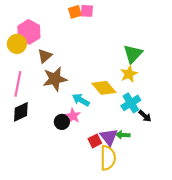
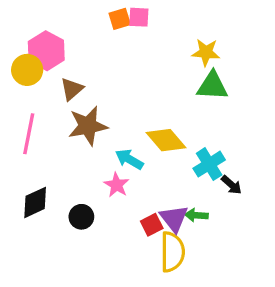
green triangle: (133, 54) -> (212, 86), turned 50
yellow star: (129, 74) -> (206, 52), moved, turned 30
black diamond: (21, 112) -> (35, 202), moved
black circle: (62, 122) -> (81, 217), moved

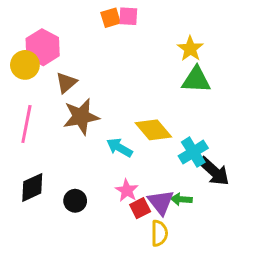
yellow star: (206, 52) -> (190, 49), turned 30
pink star: (117, 185) -> (127, 190), moved
black arrow: (231, 185) -> (214, 171), size x1.6
yellow semicircle: (172, 252) -> (159, 233), size x0.7

